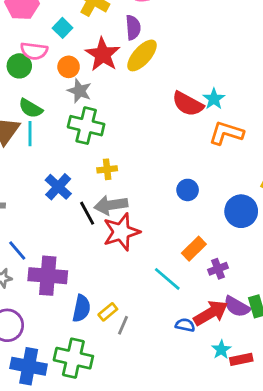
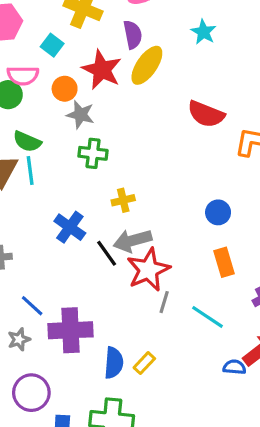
cyan star: (214, 99) -> (204, 32), moved
green cross: (86, 126) -> (93, 153), size x0.7
orange rectangle: (194, 249) -> (224, 262), moved, turned -55
gray line: (123, 325) -> (164, 302), moved

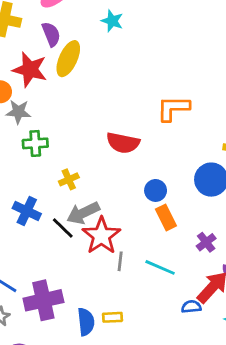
red semicircle: (206, 114) -> (123, 143), moved
blue circle: (218, 212) -> (156, 190), moved
yellow rectangle: (144, 363) -> (112, 317), turned 54

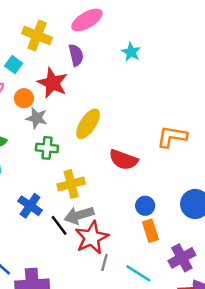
yellow ellipse: (68, 59) -> (88, 124), moved
yellow cross: (69, 179) -> (71, 184), size x1.5
purple cross: (206, 242) -> (182, 258), size x1.5

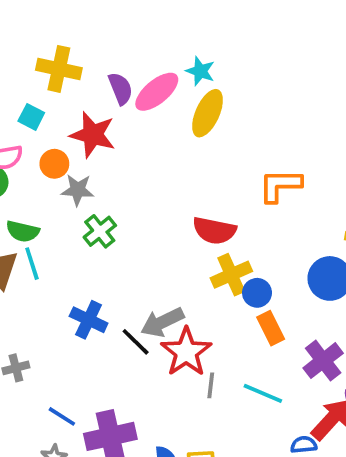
pink ellipse: (87, 20) -> (157, 92), moved
yellow ellipse: (88, 124) -> (207, 113), moved
green cross: (47, 148) -> (100, 231), turned -35
yellow cross: (71, 184) -> (231, 275), moved

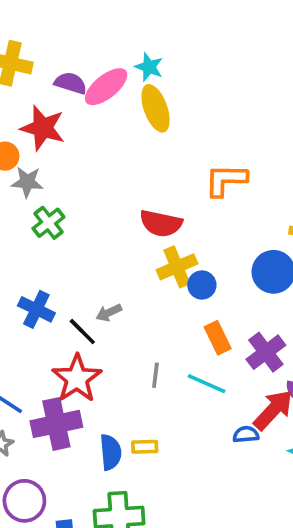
purple semicircle: (121, 89) -> (71, 83), turned -52
yellow ellipse: (207, 113) -> (156, 108), turned -45
gray arrow: (162, 322) -> (109, 313), size x0.6
orange rectangle: (271, 328) -> (218, 338), moved
red star: (186, 352) -> (77, 378), moved

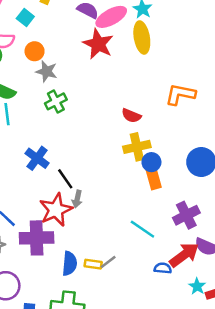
red star: (43, 128) -> (98, 44), moved
red semicircle: (161, 223) -> (131, 116), size x0.7
gray arrow: (109, 313) -> (77, 199), moved, turned -63
orange rectangle: (218, 338) -> (154, 178), moved
gray line: (155, 375) -> (108, 262), moved, turned 35

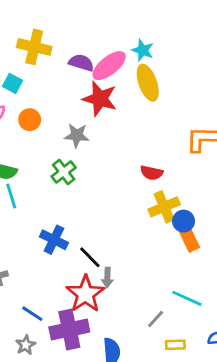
gray star: (47, 71) -> (77, 135), moved
gray line: (108, 262) -> (156, 319), moved
yellow rectangle: (93, 264) -> (175, 345), moved

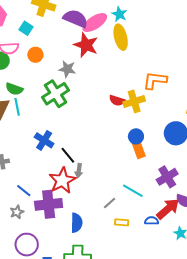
purple semicircle: (81, 63) -> (76, 19), size x1.4
green cross: (64, 172) -> (56, 94), size x1.5
yellow cross: (164, 207) -> (134, 101), moved

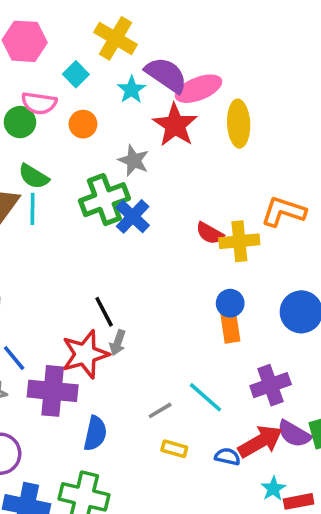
cyan star: (119, 14) -> (131, 90), moved
blue cross: (44, 140) -> (133, 216), moved

